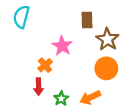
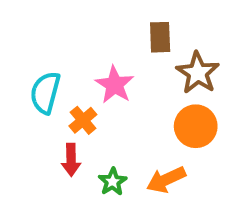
cyan semicircle: (21, 17) -> (45, 93), moved

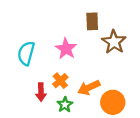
orange cross: (83, 120) -> (60, 81), moved
orange circle: (196, 126) -> (113, 102), moved
orange arrow: (166, 180) -> (89, 88), moved

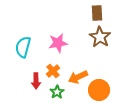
brown rectangle: (92, 21) -> (97, 13), moved
pink star: (66, 49) -> (58, 43), turned 30

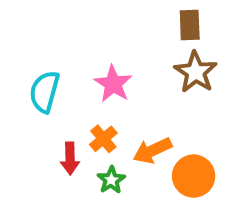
pink star: (58, 43) -> (113, 84), turned -30

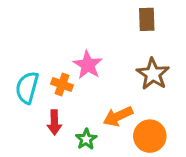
brown star: (196, 72) -> (153, 74), moved
cyan semicircle: (44, 92) -> (27, 88), moved
orange cross: (103, 139) -> (62, 85), moved, turned -30

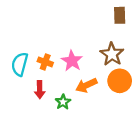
brown rectangle: (147, 19) -> (120, 15), moved
pink star: (88, 65) -> (72, 61), moved
orange circle: (150, 136) -> (120, 81), moved

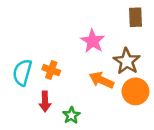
pink star: (72, 61) -> (93, 41), moved
orange arrow: (86, 85) -> (102, 80), moved, turned 50

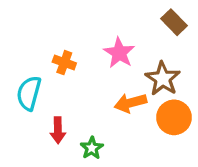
brown rectangle: (135, 17) -> (174, 22), turned -42
orange cross: (51, 70) -> (64, 63), moved
orange arrow: (102, 80) -> (130, 103), turned -40

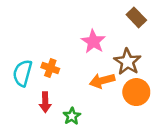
orange cross: (64, 63) -> (50, 68), moved

